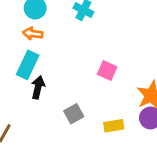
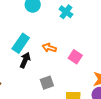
orange arrow: (33, 34) -> (49, 48), moved

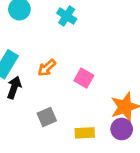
orange arrow: (49, 48) -> (47, 68), turned -56

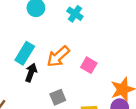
orange arrow: (47, 68) -> (58, 56), size x1.5

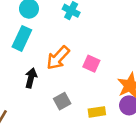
cyan rectangle: (25, 53) -> (22, 38), moved

